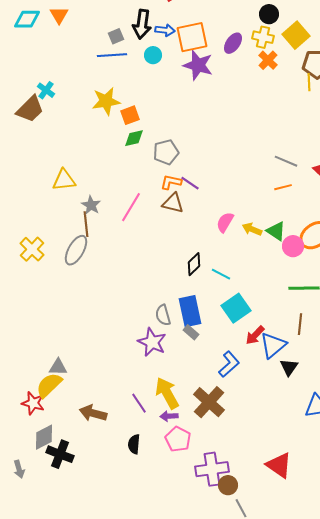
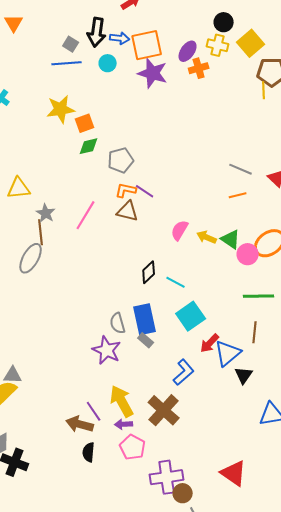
gray square: (116, 36) -> (71, 44), turned -35
orange cross: (268, 60) -> (199, 68), moved, turned 30
brown arrow: (93, 413) -> (80, 424), moved

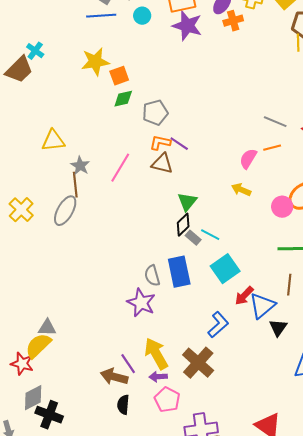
pink semicircle: (180, 230) -> (248, 159), moved
green triangle: (231, 239) -> (187, 202), moved, turned 35
gray rectangle: (146, 340) -> (193, 238), moved

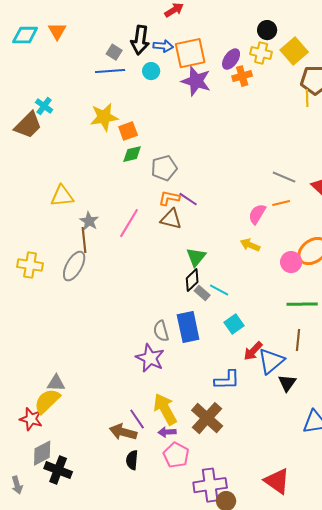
yellow cross: (21, 210) -> (30, 265), turned -35
cyan square: (225, 269) -> (234, 324), size x0.7
blue L-shape: (218, 325) -> (227, 380), turned 40

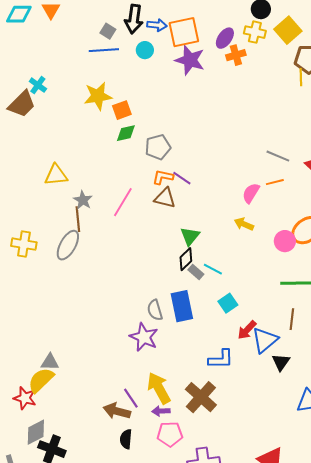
pink pentagon: (176, 455) -> (170, 434), turned -30

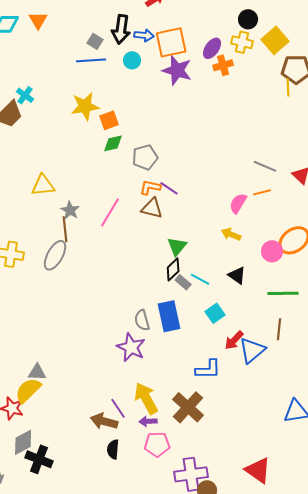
black triangle: (281, 362) -> (237, 275), moved, turned -30

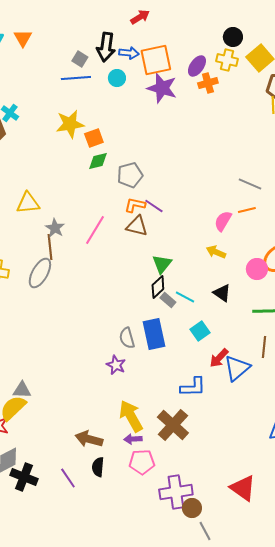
purple star: (131, 347) -> (116, 365), size x0.7
purple line: (118, 408) -> (68, 478), moved

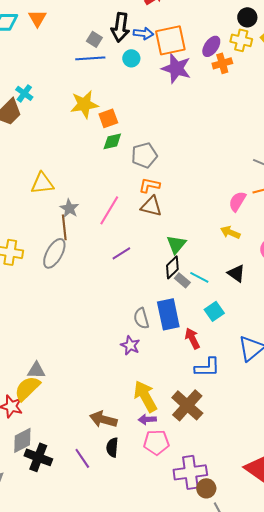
purple line: (154, 206) -> (121, 253), moved, turned -66
red arrow: (219, 358) -> (192, 338), moved, turned 110

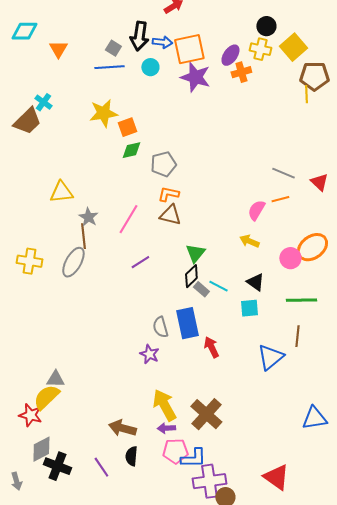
orange triangle: (37, 18) -> (58, 49), moved
cyan square: (214, 311) -> (249, 308), moved, turned 30
blue L-shape: (207, 367) -> (193, 458), moved

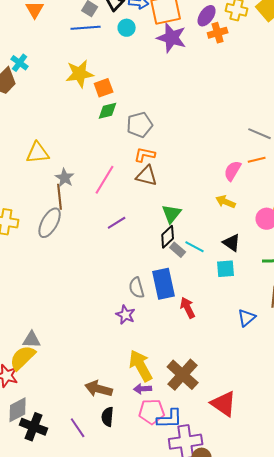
blue triangle: (270, 357) -> (247, 318), size x0.7
red triangle: (276, 477) -> (224, 404), moved

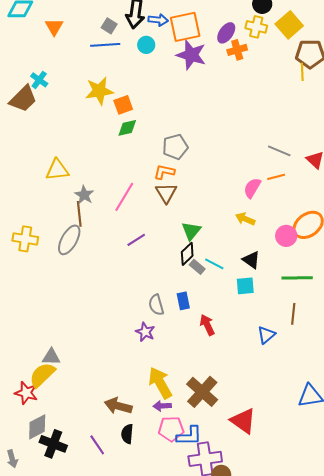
gray pentagon: (140, 125) -> (175, 147), moved
brown triangle: (147, 176) -> (166, 193), turned 45
blue rectangle: (164, 284) -> (183, 301), size x0.6

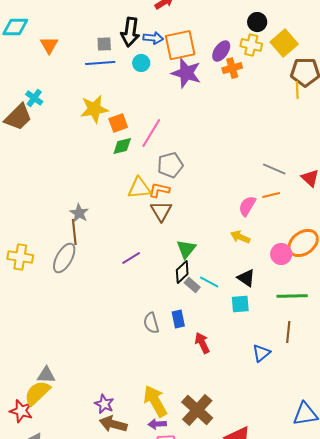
gray square: (109, 26) -> (104, 44), turned -35
yellow triangle: (57, 170) -> (139, 188), moved
pink line: (124, 197) -> (151, 133), moved
purple star: (145, 332) -> (104, 404), moved

